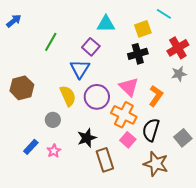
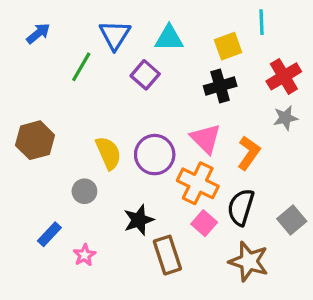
cyan line: (164, 14) -> (262, 22), turned 56
blue arrow: (14, 21) -> (38, 33), moved
blue triangle: (80, 69) -> (115, 35), moved
pink star: (54, 151) -> (84, 255), moved

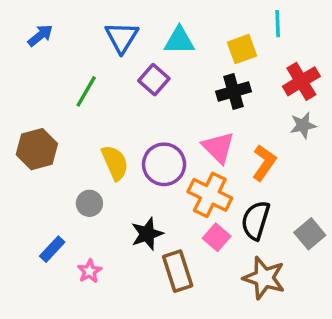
green line: (81, 67) -> (86, 91), moved

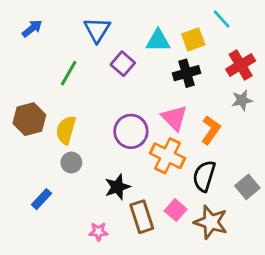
cyan line: (278, 24) -> (222, 19), turned -40
cyan triangle: (179, 41) -> (158, 41), moved
yellow semicircle: (115, 163) -> (66, 130), moved, turned -140
pink square: (217, 237) -> (176, 210), moved
pink star: (89, 271) -> (98, 232), moved, turned 30

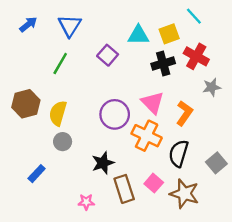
blue triangle: (97, 30) -> (70, 26), moved
red cross: (241, 65) -> (196, 56), moved, turned -30

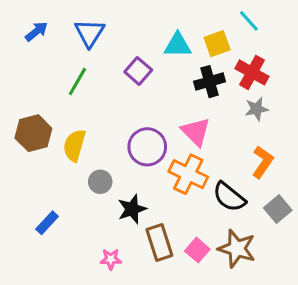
gray star: (212, 87) -> (257, 109), moved
orange L-shape: (184, 113) -> (263, 162), moved
gray circle: (63, 142) -> (100, 182), moved
black semicircle: (179, 153) -> (229, 197), turned -68
pink square: (154, 183) -> (197, 250), moved

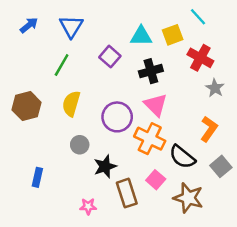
black cross: (209, 82) -> (151, 71), moved
gray star: (257, 109) -> (215, 88), moved, turned -30
yellow semicircle: (74, 145) -> (71, 104), moved
blue rectangle: (47, 223) -> (37, 177), turned -30
pink square: (197, 250) -> (156, 180), moved

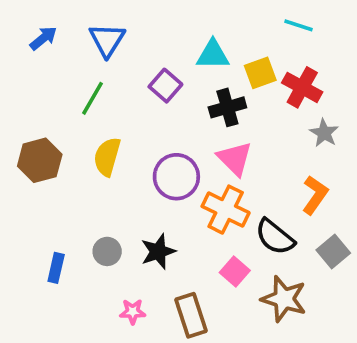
cyan line: (198, 17) -> (299, 25), turned -30
yellow square: (173, 35) -> (260, 73), moved
gray circle: (80, 145) -> (107, 251), moved
brown rectangle: (127, 193) -> (191, 315), moved

